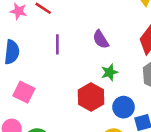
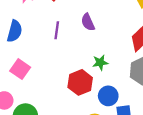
purple semicircle: (101, 39) -> (88, 22), moved

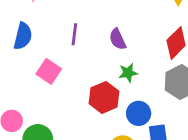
purple semicircle: (88, 22) -> (118, 39), moved
pink square: (20, 69) -> (49, 71), moved

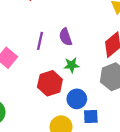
purple line: (74, 34) -> (40, 41), moved

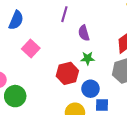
purple line: (40, 41) -> (64, 14), moved

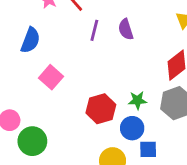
purple semicircle: (84, 33) -> (126, 29), moved
green star: (88, 58) -> (137, 100), moved

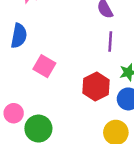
purple line: (94, 30) -> (110, 42), moved

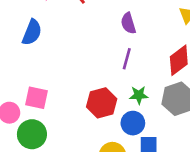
pink square: (44, 66) -> (36, 98), moved, turned -30

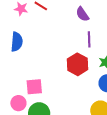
red hexagon: (102, 103) -> (78, 64), moved

